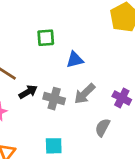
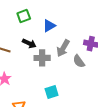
black arrow: (28, 92) -> (29, 43), moved, turned 72
gray semicircle: (102, 127) -> (79, 61), moved, turned -48

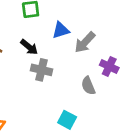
gray arrow: (63, 48) -> (85, 42), moved
cyan square: (52, 92) -> (67, 120), moved, turned 32

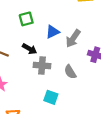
gray semicircle: (88, 86) -> (70, 72), moved
cyan square: (67, 120) -> (51, 97), moved

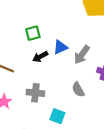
black arrow: (30, 49) -> (40, 57), moved, turned 120
gray cross: (42, 65) -> (35, 93), moved

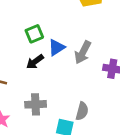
green square: (33, 33) -> (34, 34), moved
gray semicircle: (78, 90) -> (82, 111), moved, turned -126

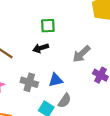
blue triangle: (57, 47) -> (56, 80), moved

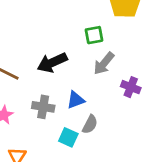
green square: (48, 26) -> (94, 35), moved
black arrow: (41, 48) -> (52, 63), size x1.5

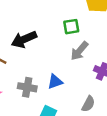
black arrow: (52, 63) -> (24, 39), moved
gray semicircle: (90, 124) -> (88, 104), moved

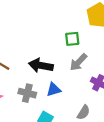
black arrow: (24, 39) -> (41, 65), moved, turned 30

